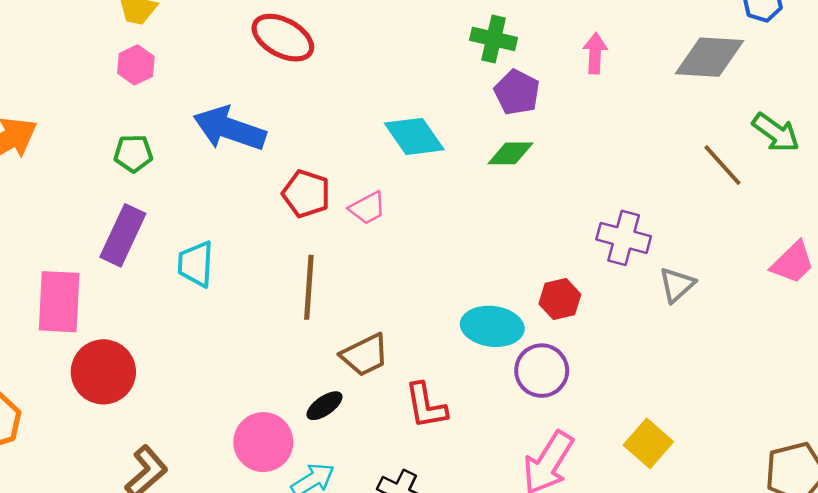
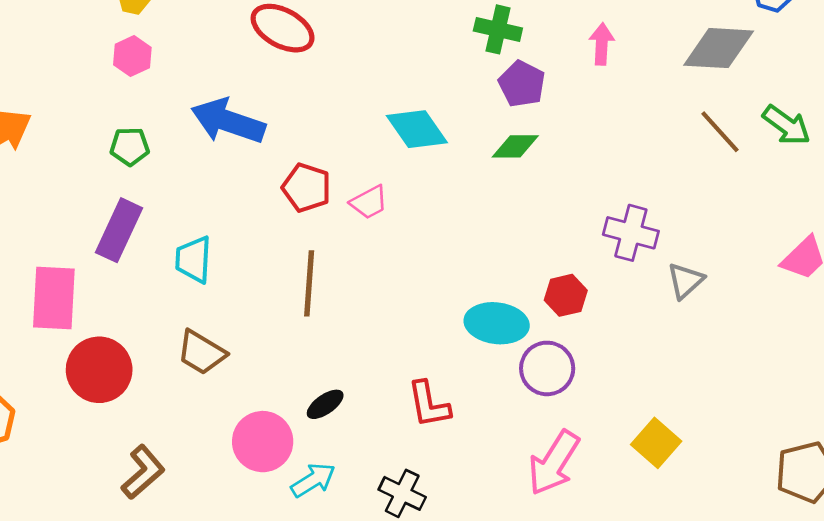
brown line: (722, 165) -> (720, 132), moved
brown trapezoid: (365, 355) -> (201, 352), moved, turned 57

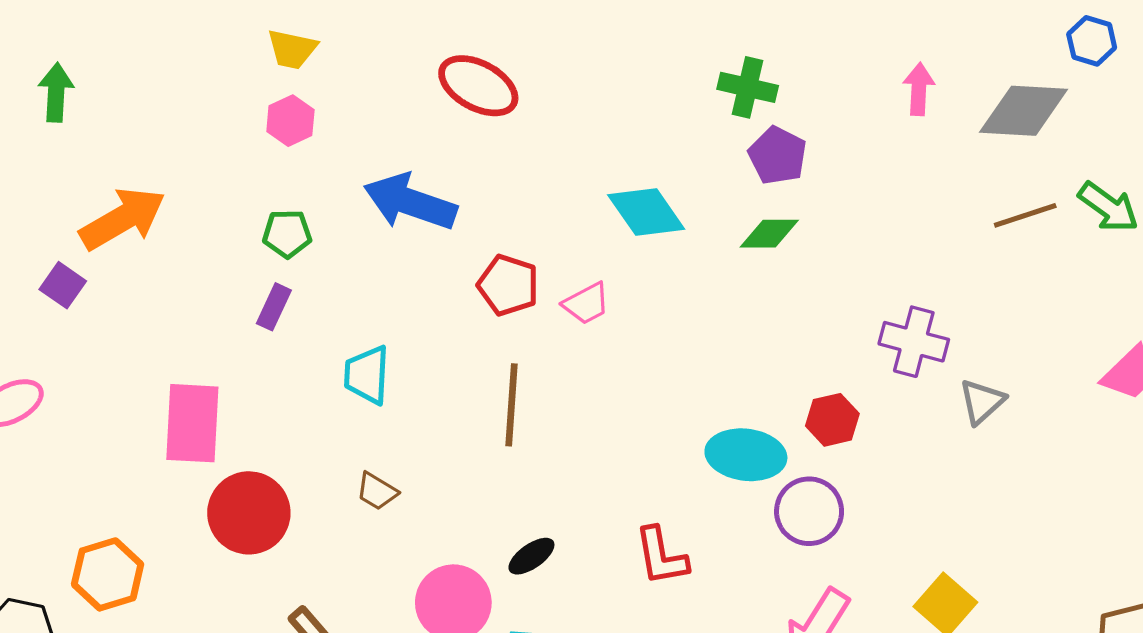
pink arrow: (602, 44) -> (919, 89), moved
brown line: (720, 132) -> (1025, 215), turned -66
purple rectangle: (119, 230) -> (274, 307), moved, size x0.6
brown trapezoid: (201, 352) -> (377, 491), size x0.7

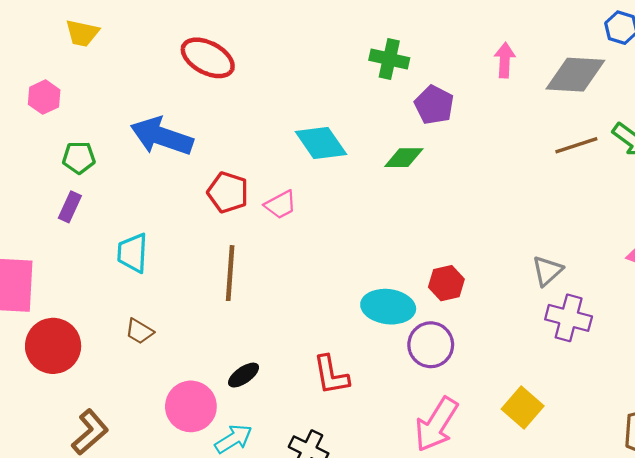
pink hexagon: (290, 121) -> (44, 97), moved
purple pentagon: (777, 156) -> (434, 105), moved
purple cross: (914, 342) -> (569, 318), moved

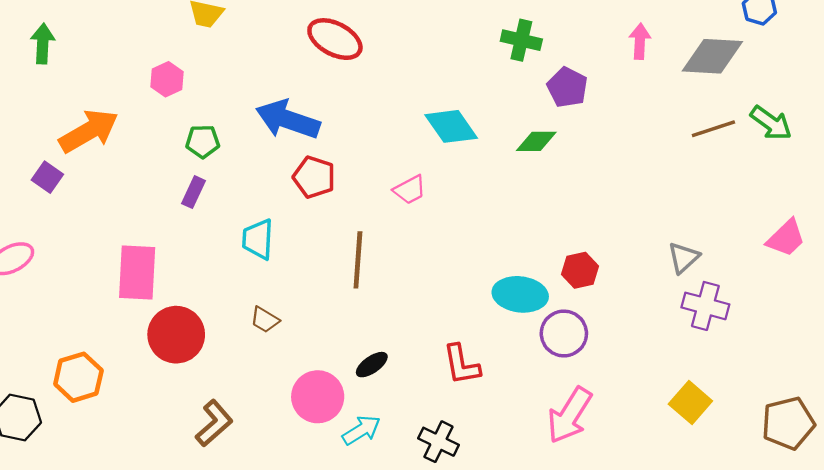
red pentagon: (228, 192) -> (314, 177), moved
yellow square: (523, 408) -> (690, 403), moved

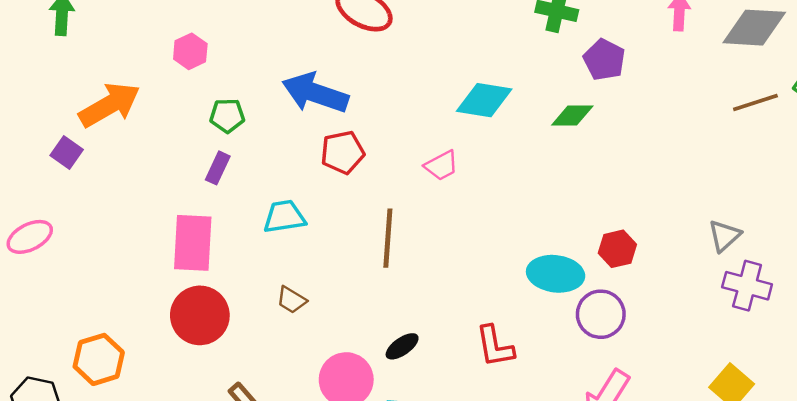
cyan diamond: (451, 126) -> (484, 100), turned -46
red pentagon: (314, 177) -> (343, 152), turned -30
cyan trapezoid: (258, 239) -> (284, 217), turned 78
pink rectangle: (137, 273) -> (193, 243), moved

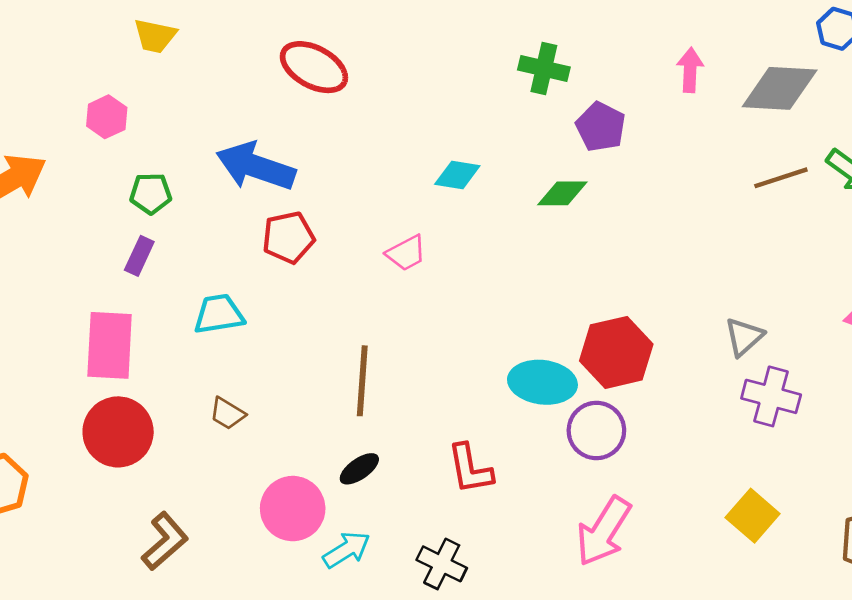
cyan diamond: (484, 100) -> (457, 175), size x0.7
brown line: (388, 238) -> (362, 381), moved
red hexagon: (617, 249) -> (616, 352), size x1.6

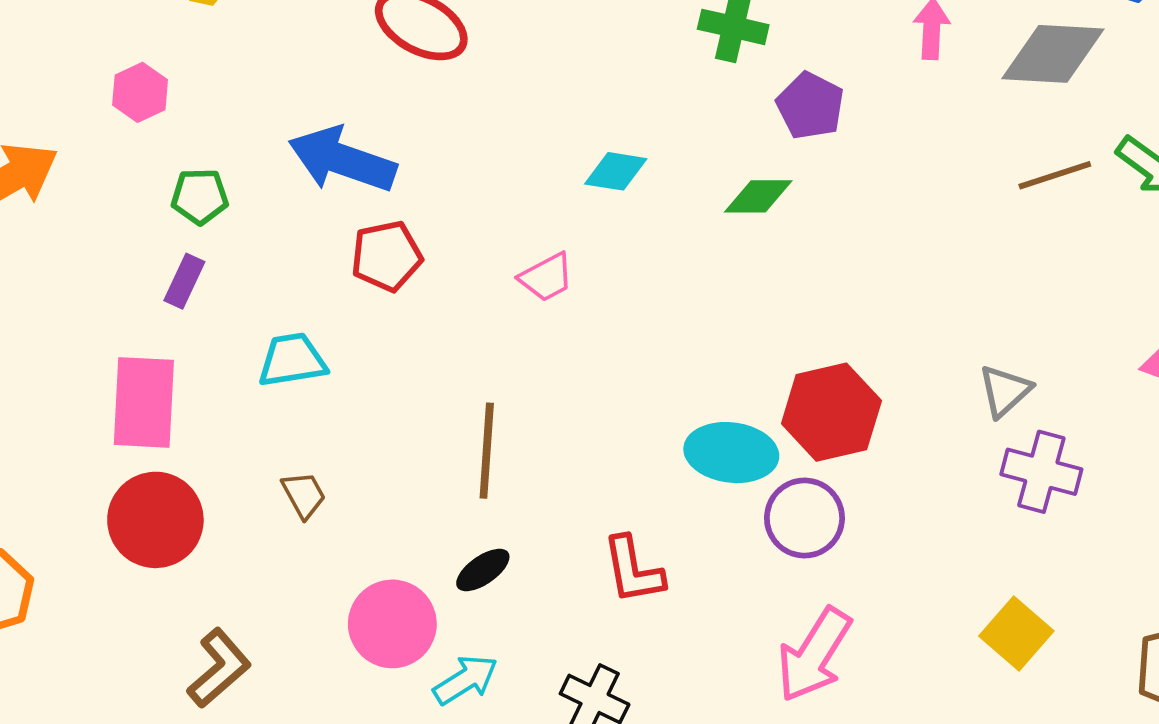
brown trapezoid: (227, 413) -> (304, 495), turned -150

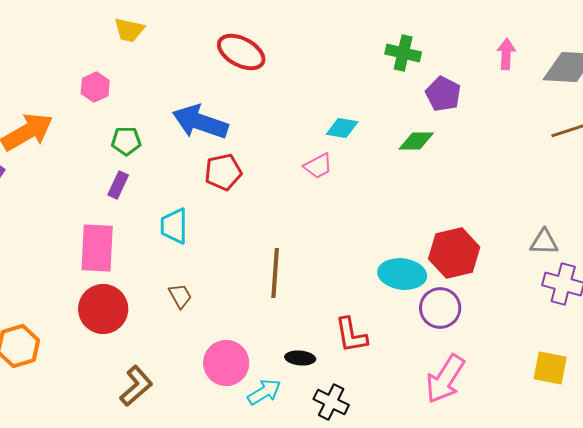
pink trapezoid: (546, 277) -> (318, 166), moved
cyan trapezoid: (292, 360) -> (174, 226), turned -81
gray triangle: (1005, 391) -> (544, 242), turned 44
black ellipse: (483, 570) -> (300, 358), moved, turned 40
yellow square: (1016, 634) -> (550, 368), turned -30

